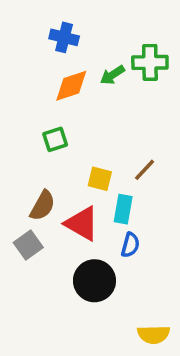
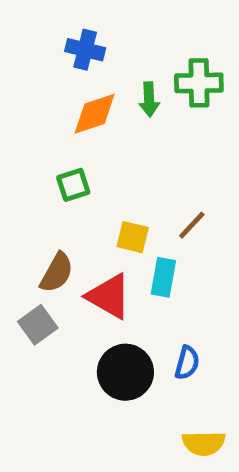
green arrow: (112, 75) -> (149, 99), turned -60
blue semicircle: (130, 245) -> (187, 363), moved

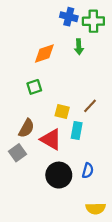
blue cross: (85, 50) -> (69, 17), moved
green cross: (199, 83) -> (93, 21), moved
green arrow: (149, 99) -> (79, 47), moved

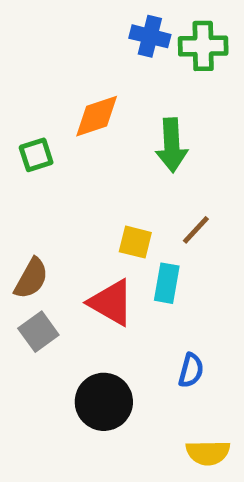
green arrow: (79, 47) -> (172, 145), moved, size x1.5
green square: (34, 87) -> (36, 155), moved
brown semicircle: (26, 128) -> (31, 278), moved
black circle: (59, 175) -> (104, 402), moved

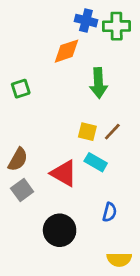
orange diamond: (97, 116) -> (67, 51), moved
yellow square: (135, 242) -> (87, 132), moved
cyan rectangle: (167, 283) -> (96, 162), turned -70

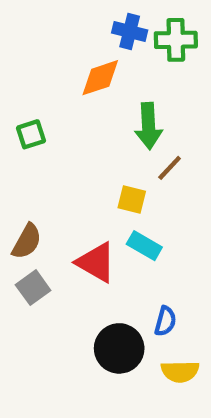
brown line: (112, 132) -> (170, 168), moved
black circle: (60, 230) -> (119, 348), moved
yellow semicircle: (119, 259) -> (180, 372), moved

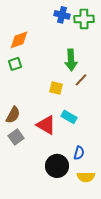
orange diamond: (100, 78) -> (19, 40), moved
yellow square: (132, 199) -> (56, 88), moved

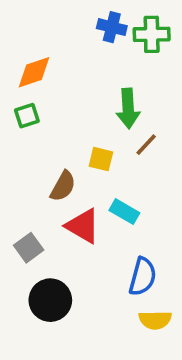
brown semicircle: (13, 115) -> (63, 186), moved
blue semicircle: (79, 153) -> (143, 277), size x1.5
black circle: (57, 166) -> (50, 300), moved

